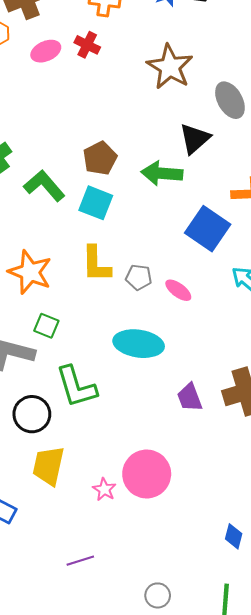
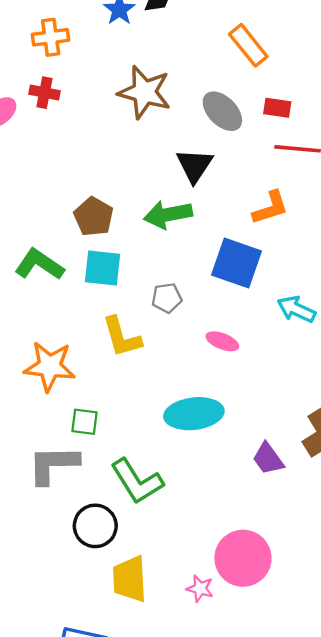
gray pentagon: (139, 277) -> (167, 298), moved

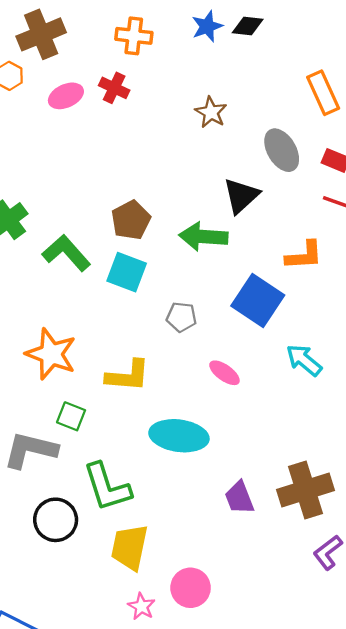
brown star: (144, 92) -> (211, 112), size x0.6
yellow L-shape: (122, 337) -> (128, 376), moved, turned -84
pink circle: (243, 558) -> (191, 588), size x0.7
yellow trapezoid: (130, 579) -> (130, 547), moved

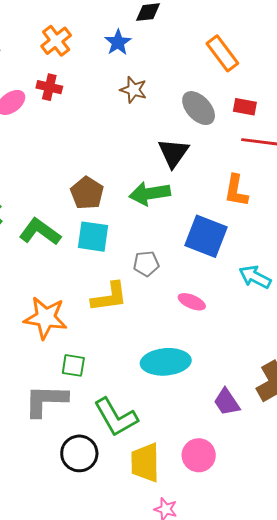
blue star: (207, 26) -> (118, 42), moved
orange cross: (134, 36) -> (56, 41), turned -32
orange L-shape: (304, 255) -> (236, 191), turned 116
yellow L-shape: (128, 376) -> (109, 297), moved
pink circle: (191, 588) -> (199, 455), moved

